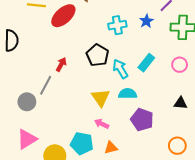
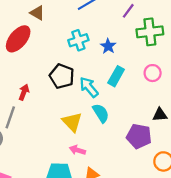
blue star: (146, 21) -> (108, 46), moved
cyan semicircle: (128, 94) -> (101, 113), turned 66
purple pentagon: (142, 120) -> (139, 136), moved

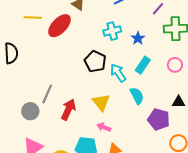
red arrow: (24, 92) -> (68, 110), moved, size x1.5
cyan semicircle: (101, 113) -> (137, 96), moved

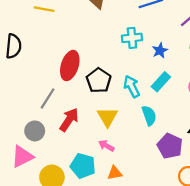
red ellipse: (60, 26) -> (70, 65), moved, turned -35
black pentagon: (95, 61) -> (99, 80), moved
gray circle: (30, 111) -> (35, 131), moved

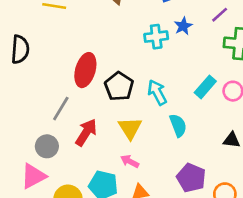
blue star: (160, 50) -> (183, 26), moved
cyan rectangle: (161, 82) -> (205, 87), moved
purple pentagon: (170, 146) -> (191, 178), moved

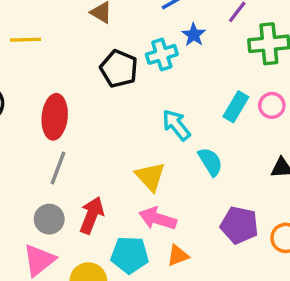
red ellipse: (85, 70) -> (55, 117), moved
black pentagon: (119, 86) -> (119, 69), moved
red arrow: (86, 132) -> (92, 215), moved
pink arrow: (130, 161) -> (158, 219), size x1.5

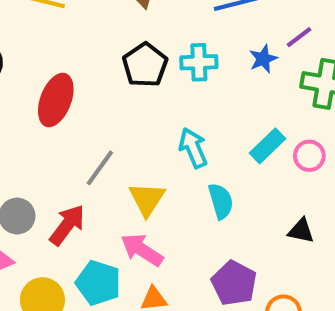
blue star: (194, 35) -> (263, 59), moved
gray line: (58, 168) -> (100, 168), moved

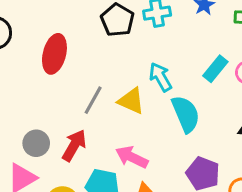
yellow triangle: (147, 199) -> (131, 101), moved, turned -32
cyan semicircle: (221, 201) -> (186, 114), size x1.4

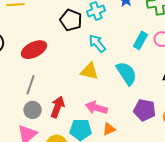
red ellipse: (54, 54) -> (34, 50), turned 60
cyan arrow: (160, 77) -> (97, 43), moved
gray line: (93, 100) -> (30, 85), moved

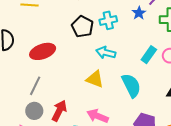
cyan arrow: (97, 43) -> (106, 53), turned -42

